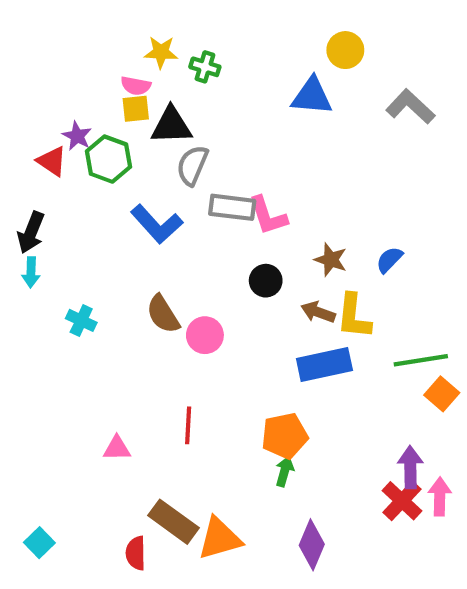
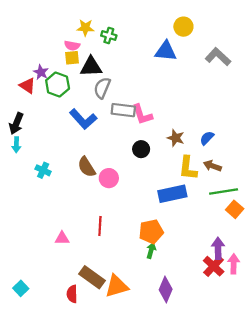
brown arrow: (318, 312) -> (212, 166), moved

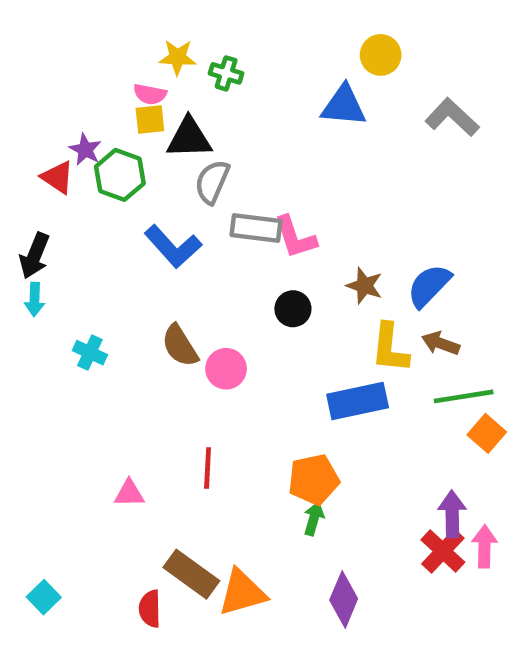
blue semicircle: (207, 138) -> (429, 286), size x1.5

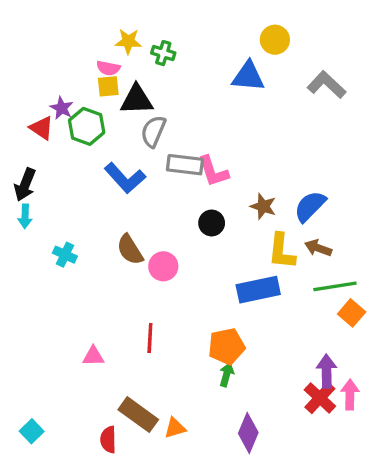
orange triangle: (242, 593) -> (175, 428), size x0.6

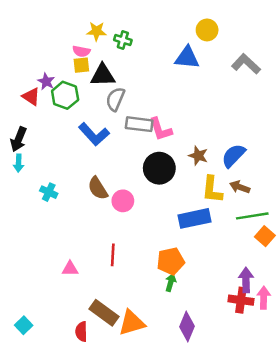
black circle: (212, 223) -> (159, 168), size x1.6
red cross: (320, 398) -> (241, 300), turned -35
orange triangle: (175, 428) -> (132, 323), size x1.6

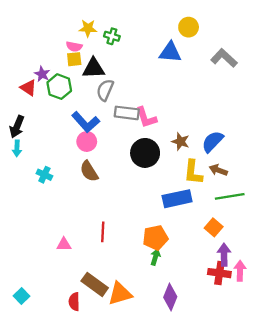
pink circle: (123, 201) -> (87, 142), moved
orange square: (265, 236) -> (214, 227), moved

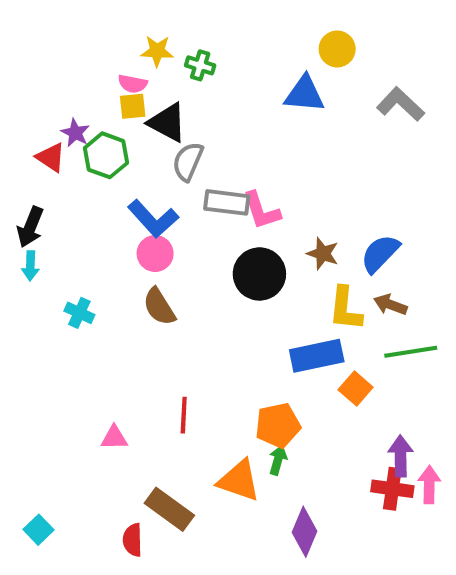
black triangle: (94, 68) -> (167, 123), turned 30
orange square: (214, 227) -> (356, 389), moved
orange triangle: (120, 294) -> (239, 481), moved, turned 35

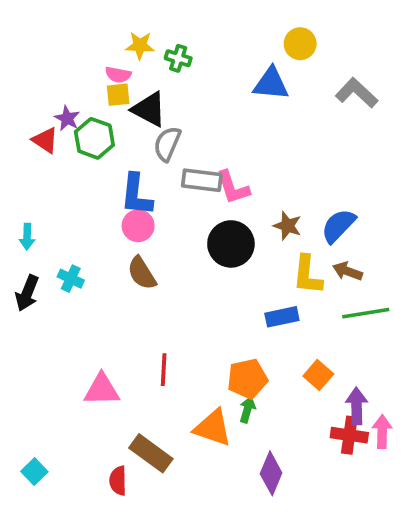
blue L-shape: (153, 219) -> (136, 195), turned 48
black arrow: (30, 227) -> (27, 293), moved
blue rectangle: (317, 356) -> (282, 317), size x0.7
orange square: (356, 389) -> (318, 375), moved
pink triangle: (114, 438) -> (102, 390), size x1.5

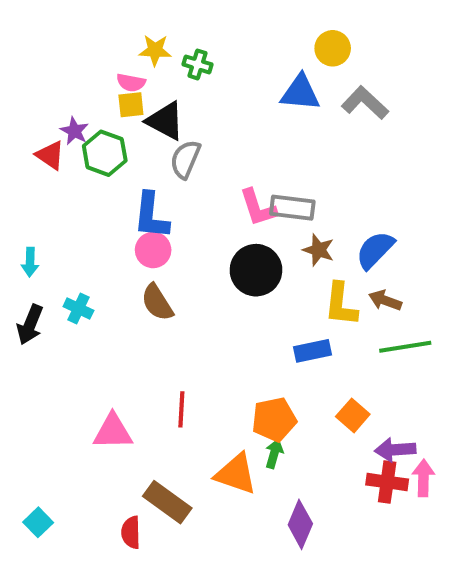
gray L-shape: (357, 93) -> (365, 103), moved
gray rectangle: (202, 180) -> (292, 208), moved
purple arrow: (357, 406) -> (395, 450), turned -93

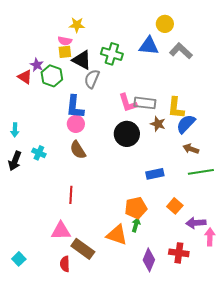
green cross: (197, 64) -> (112, 54), moved, size x1.5
yellow L-shape: (341, 304) -> (176, 108), moved
red line: (181, 409) -> (71, 195), moved
pink triangle: (113, 432) -> (61, 231), moved
red cross: (387, 482) -> (179, 253), moved

